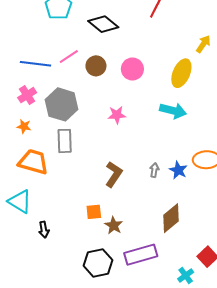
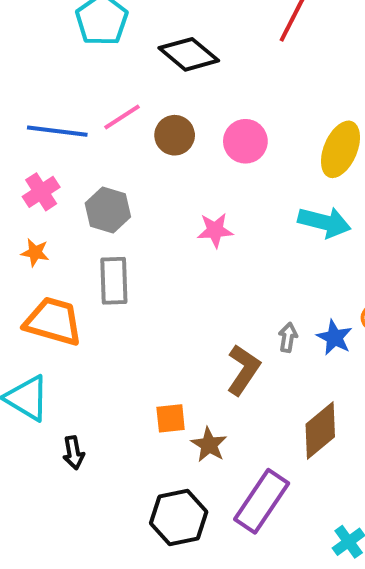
gray hexagon: (62, 104) -> (108, 210), size x0.7
brown L-shape: (114, 174) -> (243, 370), moved
purple rectangle: (141, 255) -> (262, 501), turned -40

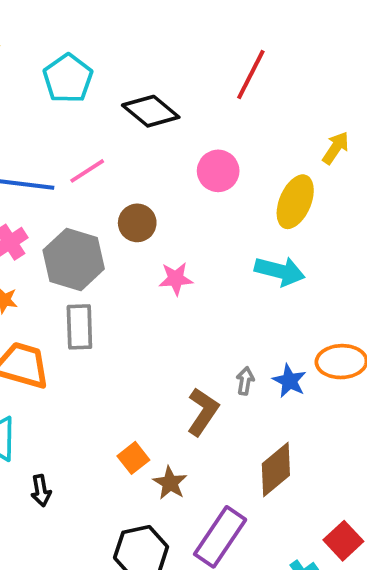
brown circle: (175, 135) -> (137, 223), moved
pink circle: (245, 141) -> (218, 171), moved
gray hexagon: (108, 210) -> (74, 259), size x1.4
orange square: (171, 418) -> (133, 458), turned -32

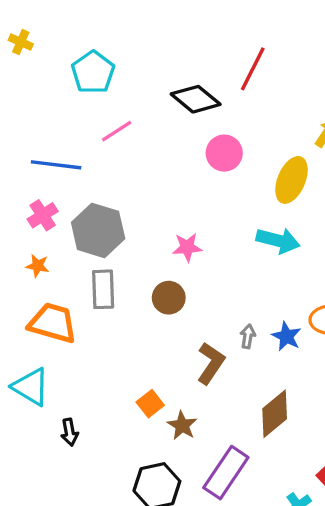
black diamond: (151, 111) -> (196, 99), moved
pink line: (87, 171) -> (117, 131), moved
brown circle: (137, 223) -> (169, 298), moved

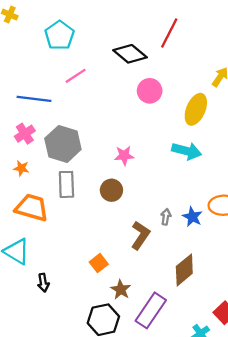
brown star: (182, 425) -> (121, 290), moved

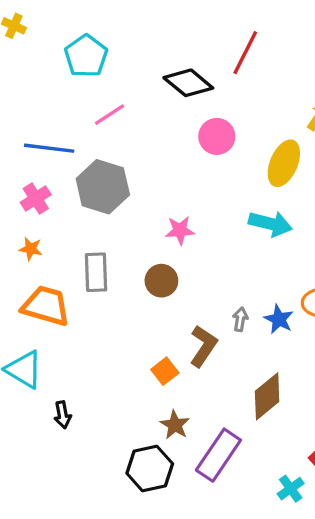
gray hexagon: (63, 144) -> (103, 187), moved
orange square: (99, 263) -> (165, 371), moved

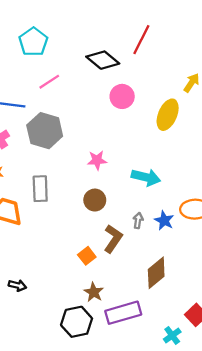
cyan arrow: (270, 224) -> (146, 177), moved
brown circle: (161, 281) -> (95, 200), moved
black arrow: (63, 415) -> (17, 285), turned -66
purple rectangle: (218, 455) -> (123, 313), turned 40

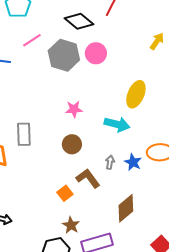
yellow ellipse: (168, 115) -> (136, 94), moved
gray hexagon: (45, 131) -> (64, 55), moved
brown L-shape: (113, 239) -> (88, 178), turned -70

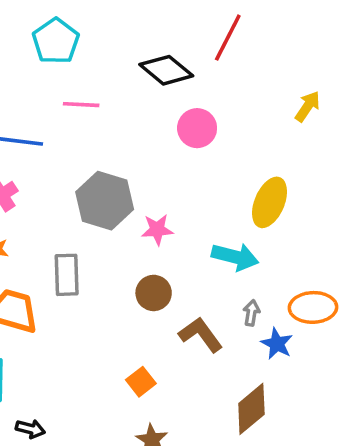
pink line: (32, 40) -> (81, 105), turned 36
gray hexagon: (64, 55) -> (105, 201), moved
gray arrow: (110, 162) -> (251, 313), moved
blue star: (133, 162) -> (277, 344), moved
brown L-shape: (88, 178) -> (201, 335), moved

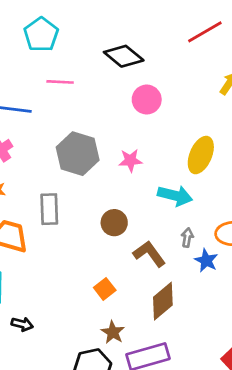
red line: (228, 38) -> (205, 32), moved, turned 33
pink star: (157, 230) -> (130, 160), moved
brown diamond: (251, 409) -> (163, 301), moved

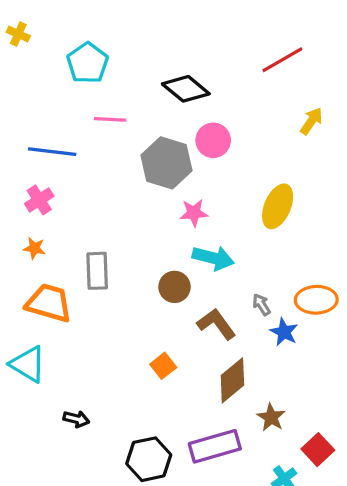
gray hexagon: (78, 154) -> (166, 163), moved
cyan arrow: (175, 196) -> (213, 258), moved
gray arrow: (187, 238) -> (261, 305), turned -42
black arrow: (22, 324) -> (76, 419), moved
brown star: (113, 332) -> (271, 417), moved

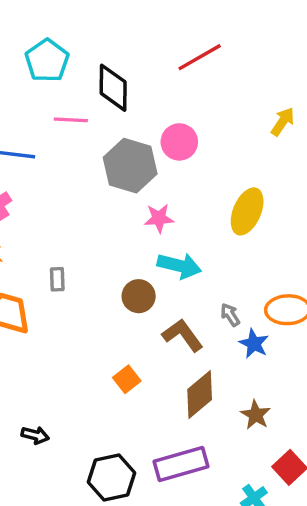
red line: (282, 60) -> (200, 57), moved
black diamond: (186, 89) -> (113, 88), moved, turned 51
gray rectangle: (97, 271) -> (57, 279), size x0.6
brown star: (271, 417) -> (256, 415), moved

